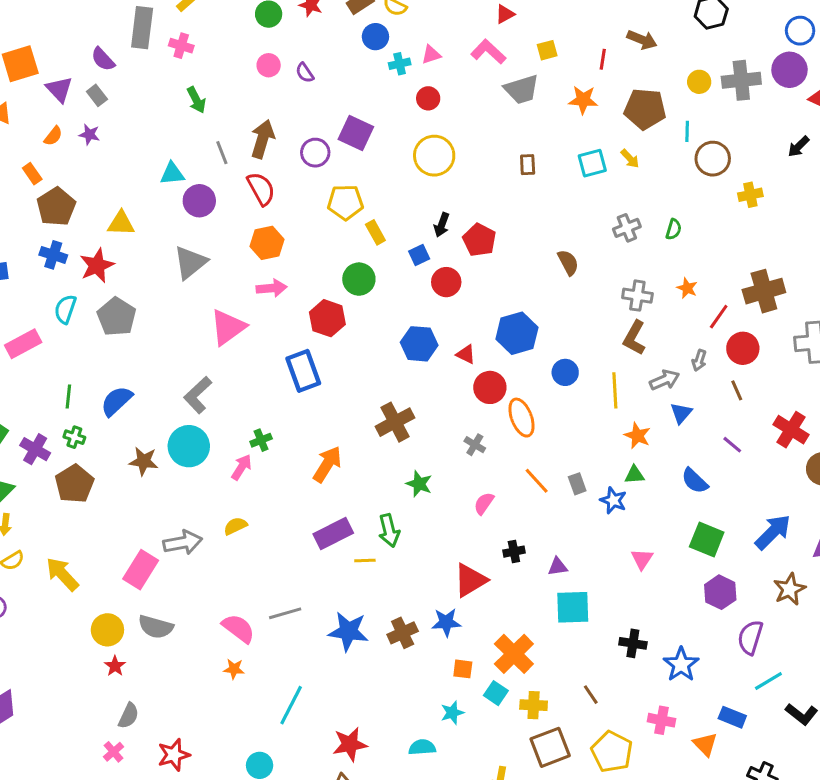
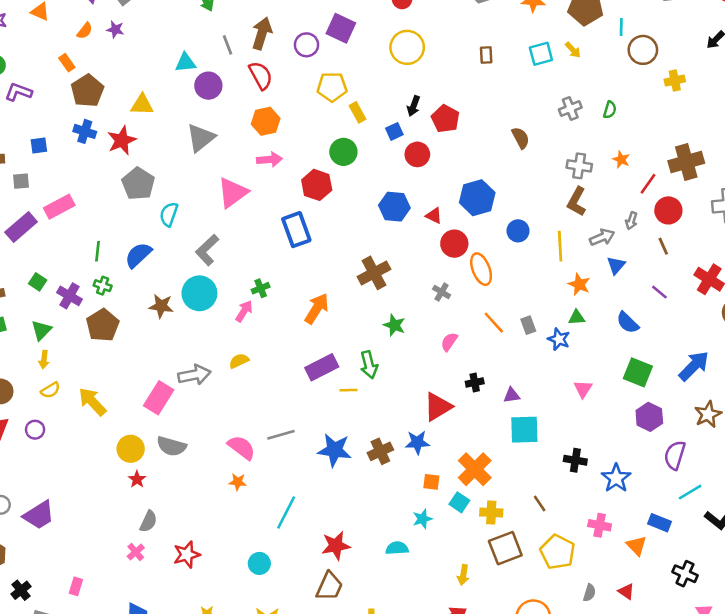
cyan semicircle: (65, 309) -> (169, 214), moved

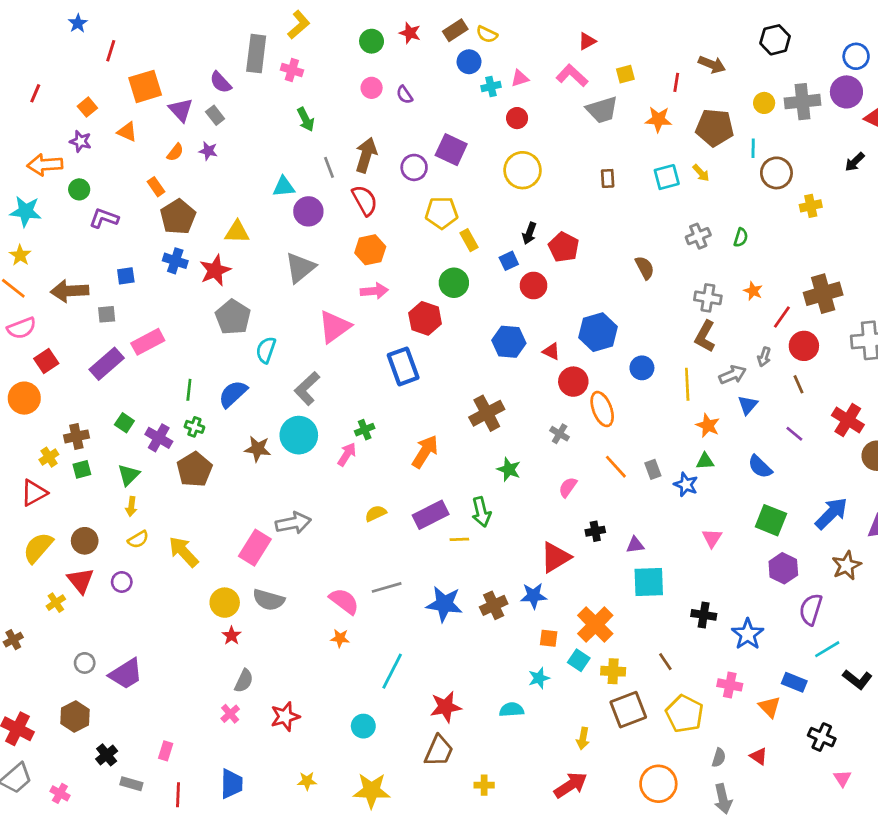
yellow semicircle: (239, 361) -> (376, 513), moved

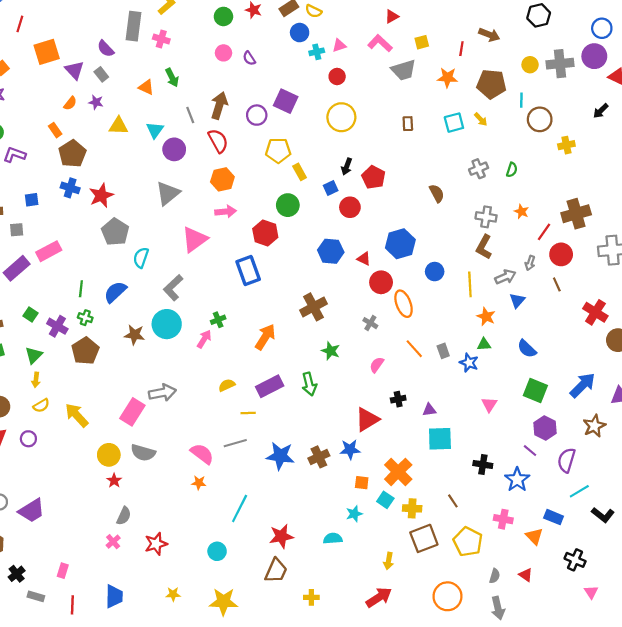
orange triangle: (127, 132) -> (146, 87), moved
cyan triangle: (284, 187) -> (155, 130), turned -48
yellow triangle: (237, 232) -> (118, 126), moved
purple line: (794, 434) -> (530, 451), moved
yellow line: (459, 539) -> (248, 413), moved

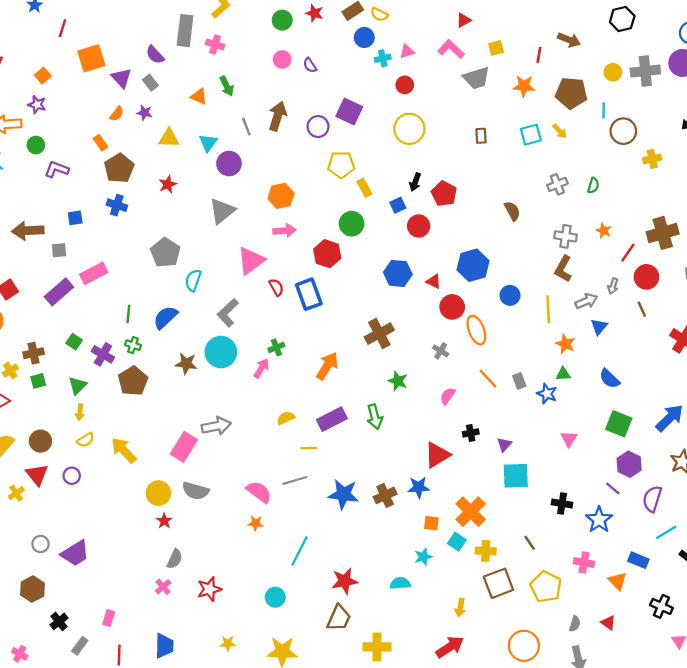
red semicircle: (218, 141) -> (276, 287), moved, size x0.7
red star: (101, 195) -> (168, 184), moved, size x0.7
purple triangle: (429, 410) -> (504, 445), turned -40
gray rectangle: (36, 596) -> (80, 646), turned -70
yellow cross: (311, 597) -> (377, 647), size x1.6

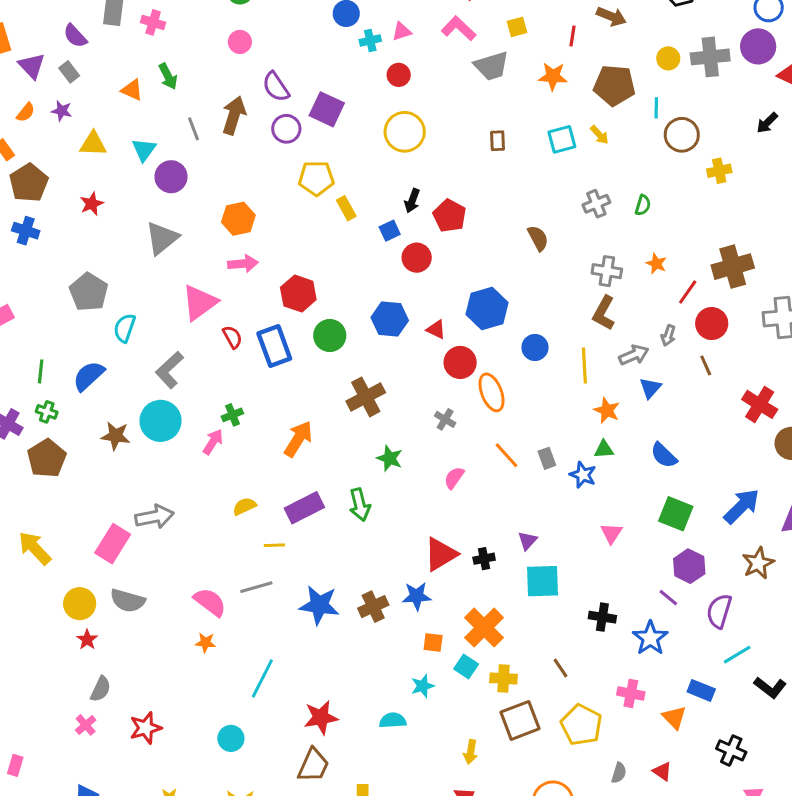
purple semicircle: (310, 65) -> (276, 87), moved, size x1.5
green circle: (352, 224) -> (330, 335), moved
black cross: (471, 433) -> (484, 559), moved

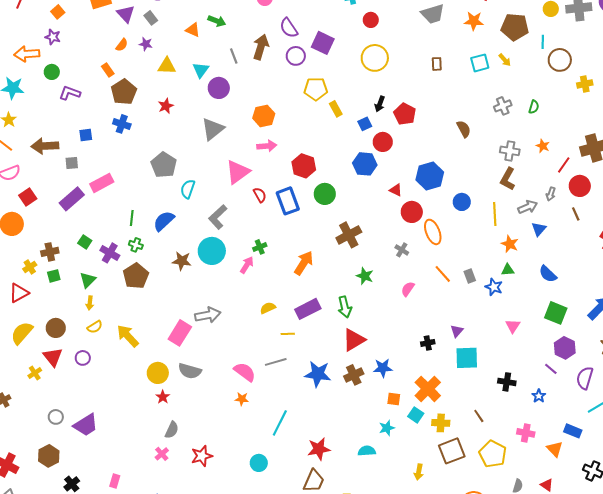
green arrow: (168, 76) -> (217, 21), turned -42
blue hexagon: (390, 319) -> (365, 164), moved
red triangle: (441, 554) -> (354, 340), moved
blue star: (650, 638) -> (539, 396), size x0.6

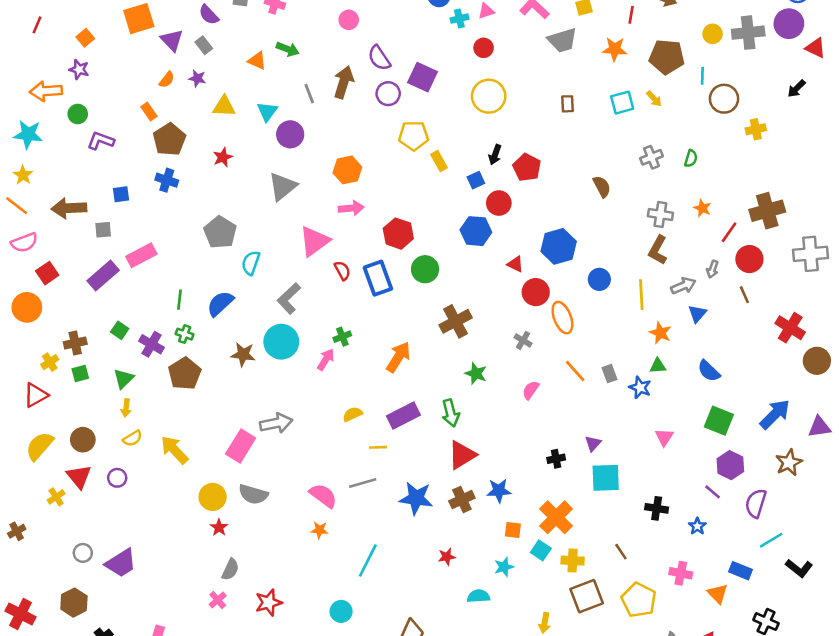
red star: (319, 449) -> (447, 557), moved, size x0.6

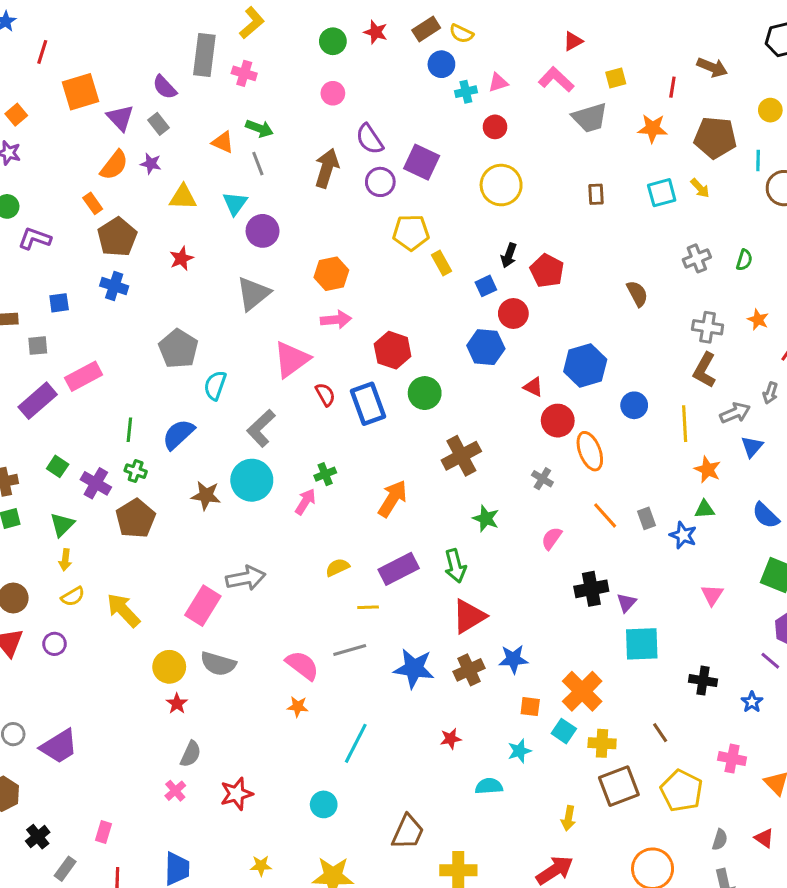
orange semicircle: (167, 80) -> (114, 165), size x1.5
gray line: (309, 94) -> (258, 164), moved
black cross: (556, 459) -> (591, 589), moved, size x1.5

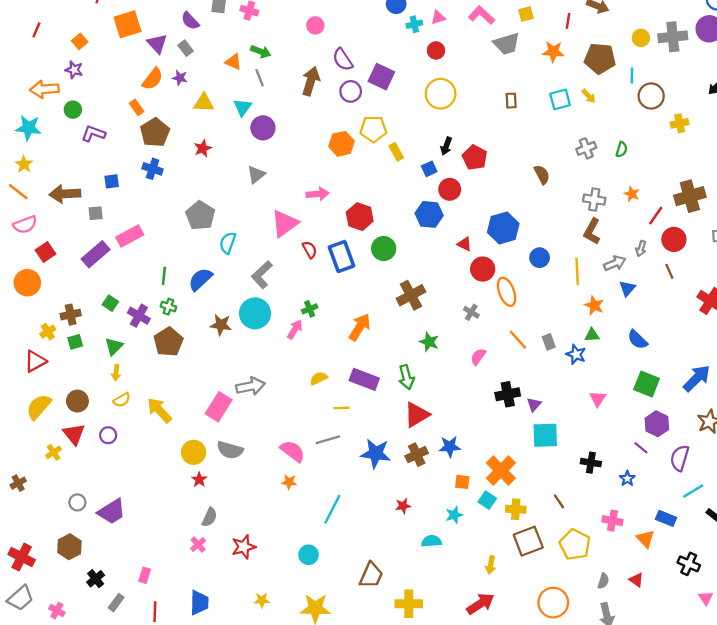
orange hexagon: (331, 274) -> (342, 144), moved
gray triangle: (253, 294) -> (256, 175), size x0.7
purple rectangle: (399, 569) -> (364, 379), turned 48

